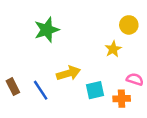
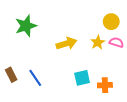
green star: (47, 30) -> (26, 26), moved
yellow arrow: (68, 73) -> (66, 43), moved
pink semicircle: (135, 79) -> (116, 42), moved

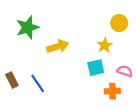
pink semicircle: (116, 42) -> (125, 71), moved
yellow arrow: (66, 43) -> (58, 46), moved
cyan square: (82, 78) -> (96, 68), moved

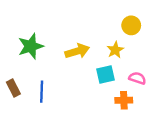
green star: (28, 27) -> (31, 46), moved
yellow arrow: (58, 46) -> (77, 51), moved
blue line: (38, 83) -> (42, 92), turned 36

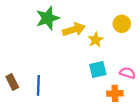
green star: (31, 46) -> (48, 18), moved
yellow star: (115, 50) -> (96, 40), moved
yellow arrow: (77, 51) -> (74, 30), moved

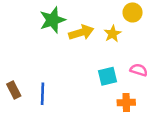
yellow circle: (122, 24) -> (133, 12), moved
yellow star: (96, 40) -> (113, 34), moved
pink semicircle: (127, 73) -> (139, 70), moved

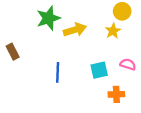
yellow star: (113, 34) -> (113, 31), moved
brown rectangle: (14, 90) -> (13, 52), moved
blue line: (42, 94) -> (58, 72), moved

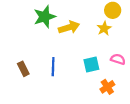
brown rectangle: (13, 52) -> (23, 69), moved
orange cross: (116, 94) -> (107, 87), turned -32

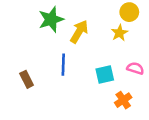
yellow arrow: (69, 27) -> (79, 32), turned -42
blue line: (53, 67) -> (63, 65), moved

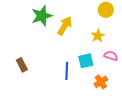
yellow star: (119, 33) -> (98, 36), moved
blue line: (63, 65) -> (67, 71), moved

